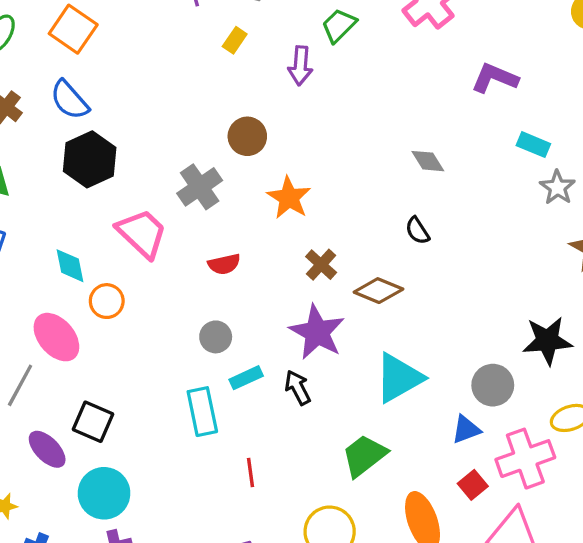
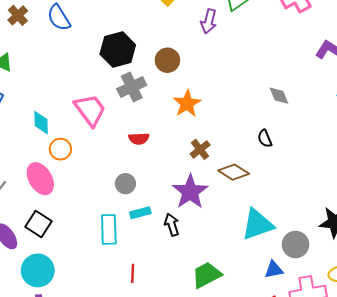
black hexagon: (90, 159) -> (118, 50), moved
pink ellipse: (56, 337) -> (40, 179), moved
cyan triangle: (399, 378) -> (258, 224), moved

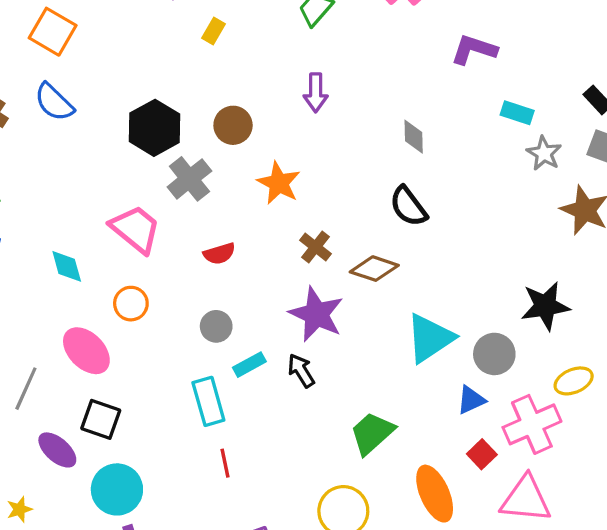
purple arrow: (209, 21) -> (316, 93), moved
gray diamond: (279, 96) -> (414, 137), turned 35
black semicircle: (265, 138) -> (408, 206), size x1.5
orange circle: (60, 149) -> (131, 304), moved
red line: (133, 273) -> (225, 463), moved

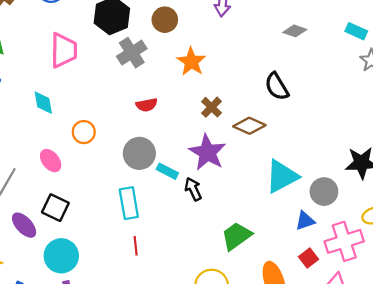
gray diamond: (414, 137) -> (295, 31), moved, turned -75
pink trapezoid: (135, 229) -> (64, 50), moved, turned 45
gray circle: (216, 326) -> (139, 153), size x1.5
pink ellipse: (86, 351) -> (51, 161), size x0.7
cyan rectangle: (249, 365) -> (167, 171), moved, turned 50

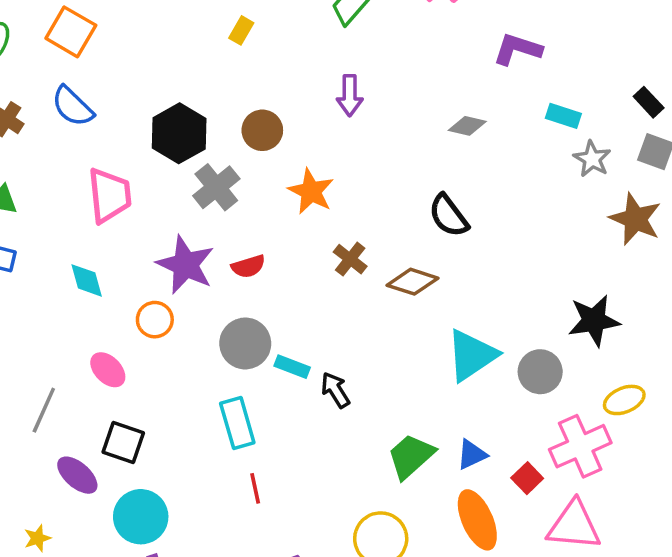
purple star: (207, 152) -> (185, 265), moved
blue triangle: (305, 221) -> (472, 455), moved

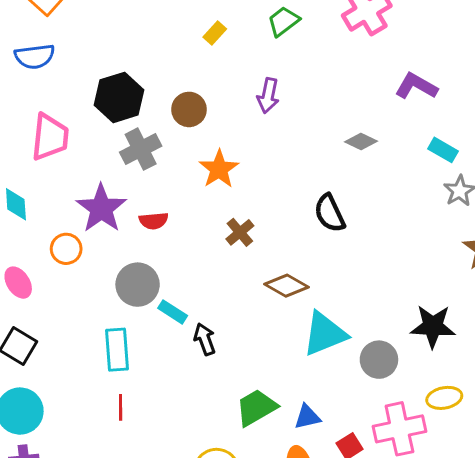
yellow rectangle: (241, 30) -> (215, 33), moved
blue semicircle: (73, 106) -> (35, 56), turned -63
brown diamond: (413, 282) -> (286, 286), moved

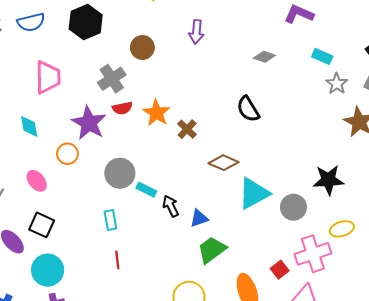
black hexagon: (119, 97) -> (86, 22), moved
orange star: (219, 169) -> (156, 113), moved
red semicircle: (154, 221) -> (122, 108), moved
cyan rectangle: (117, 350) -> (110, 220), size x0.7
blue triangle: (307, 417) -> (199, 218), moved

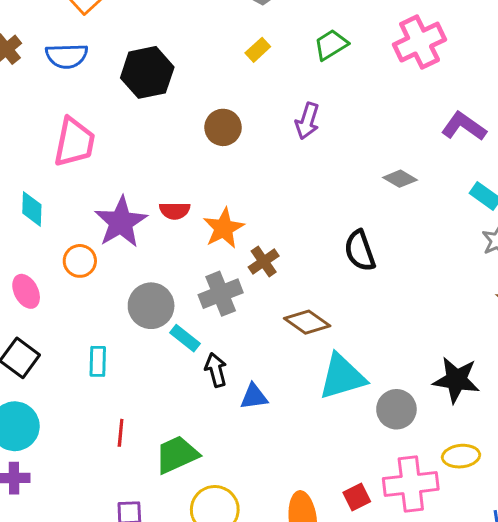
gray cross: (112, 79) -> (221, 294), moved
cyan rectangle: (110, 220) -> (98, 361), moved
green trapezoid: (212, 250) -> (177, 455), moved

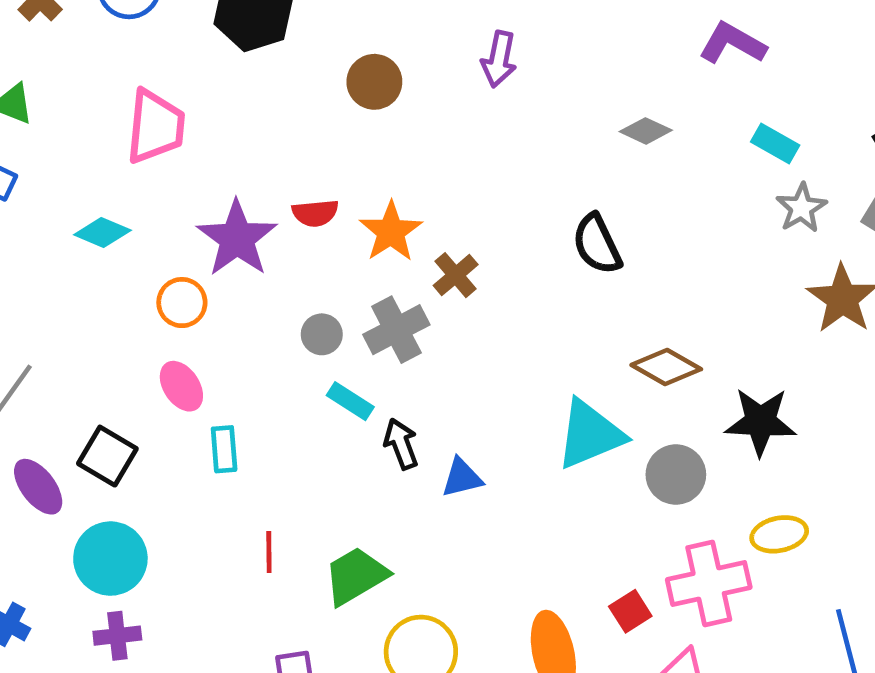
cyan diamond: (32, 209) -> (102, 233), turned -63
pink ellipse: (26, 291) -> (181, 386), moved
gray circle: (151, 306) -> (322, 334), moved, size x0.6
brown diamond: (307, 322) -> (666, 367), moved

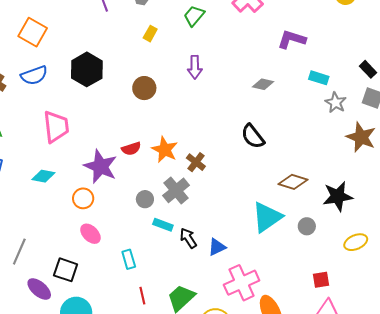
cyan rectangle: (224, 449) -> (129, 259), moved
gray circle: (676, 475) -> (307, 226), size x0.7
pink cross: (709, 584) -> (242, 283), moved
red square: (630, 611) -> (321, 280), moved, turned 36

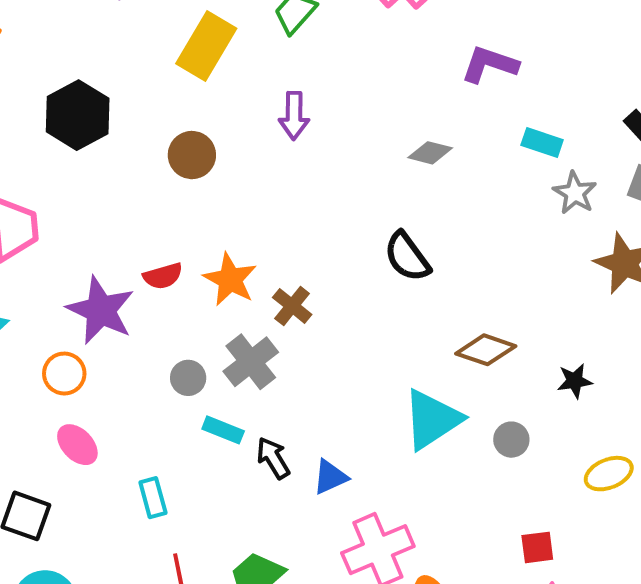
yellow rectangle: (150, 34) -> (206, 46), size x2.0
black star: (338, 196) -> (575, 381), size x0.6

